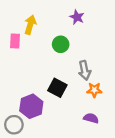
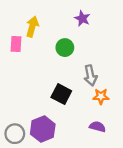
purple hexagon: (31, 106) -> (43, 129), moved

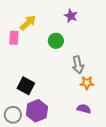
yellow arrow: (32, 27) -> (28, 23), turned 30
black square: (61, 94) -> (26, 86), moved

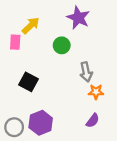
purple star: (71, 16) -> (78, 18), size x1.5
black square: (26, 86) -> (28, 82), moved
purple semicircle: (84, 109) -> (93, 121), turned 112

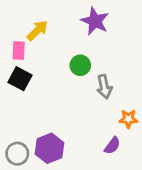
green circle: (62, 45) -> (80, 65), moved
black square: (28, 82) -> (20, 79), moved
orange star: (96, 92) -> (128, 119), moved

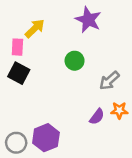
gray arrow: (104, 87) -> (109, 81), moved, turned 60
purple semicircle: (112, 146) -> (97, 117), moved

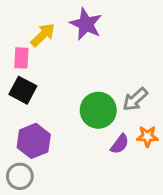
purple star: (88, 20) -> (86, 24), moved
green circle: (75, 61) -> (98, 110), moved, size x1.5
purple hexagon: (46, 138) -> (34, 141), moved

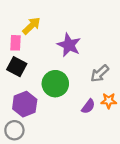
purple star: (86, 24) -> (69, 45), moved
green circle: (98, 110) -> (55, 84), moved

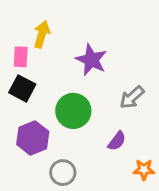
yellow arrow: (31, 26) -> (42, 34), turned -30
orange star: (109, 101) -> (144, 170), moved
gray circle: (14, 130) -> (63, 173), moved

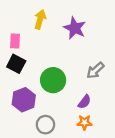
yellow arrow: (42, 34) -> (40, 19), moved
purple star: (91, 60) -> (75, 28), moved
orange star: (144, 170) -> (84, 122), moved

